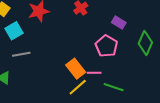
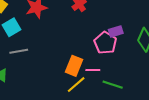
purple rectangle: (119, 22) -> (116, 31), moved, turned -48
orange rectangle: (76, 69) -> (74, 66), turned 60

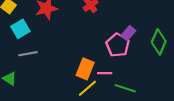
purple rectangle: (116, 31) -> (128, 33), turned -32

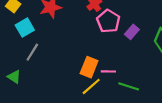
pink pentagon: (118, 45) -> (108, 21), moved
gray line: (28, 54) -> (32, 52), turned -48

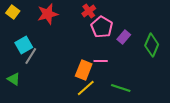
cyan square: (25, 28) -> (24, 45), moved
pink line: (108, 71) -> (101, 61), moved

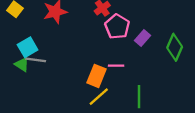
gray line: (31, 56) -> (36, 60), turned 66
green triangle: (14, 79) -> (22, 64), moved
green line: (121, 88) -> (139, 97), turned 72

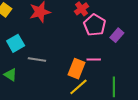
gray line: (36, 60) -> (37, 60), moved
green triangle: (22, 64) -> (11, 75), moved

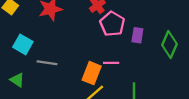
purple rectangle: (117, 35) -> (137, 35), turned -32
cyan square: (16, 43) -> (23, 44), turned -30

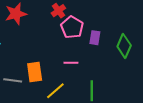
gray line: (47, 63) -> (13, 80), moved
orange rectangle: (92, 73) -> (35, 72), moved, turned -30

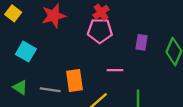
pink pentagon: (72, 27) -> (100, 31), moved, turned -30

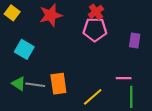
pink line: (115, 70) -> (124, 78), moved
orange rectangle: (74, 80) -> (58, 84), moved
gray line: (50, 90) -> (35, 85), moved

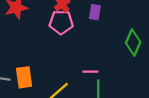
purple rectangle: (135, 41) -> (95, 12), moved

